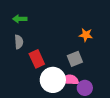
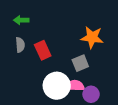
orange star: (86, 35) -> (92, 37), size x1.5
red rectangle: (37, 59) -> (43, 50), moved

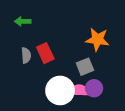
gray semicircle: (20, 45) -> (26, 55), moved
purple circle: (91, 94) -> (94, 88), moved

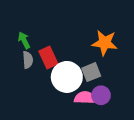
green arrow: (23, 21) -> (24, 40), moved, turned 63
white circle: (60, 90) -> (67, 77), moved

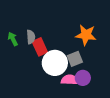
green arrow: (24, 40) -> (13, 39), moved
gray semicircle: (28, 60) -> (31, 37), moved

